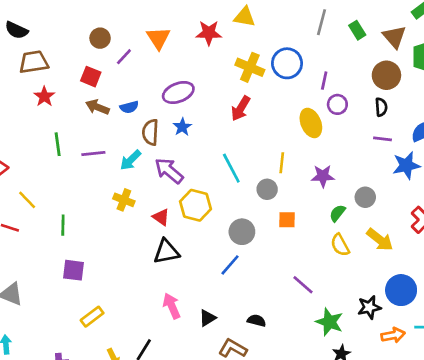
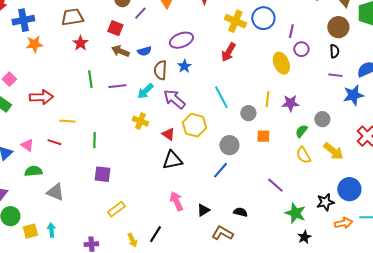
yellow line: (282, 163) -> (267, 99), moved
yellow line: (27, 200) -> (67, 121), turned -42

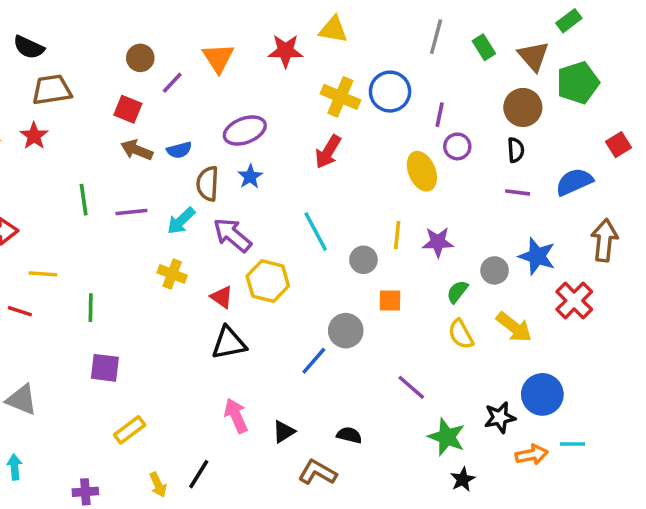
red star: (80, 43) -> (34, 136), moved
blue star: (353, 95) -> (537, 256), moved, turned 30
gray circle: (229, 145) -> (346, 331), moved

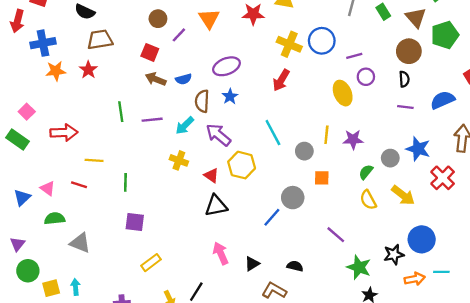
purple line: (440, 115) -> (354, 56), turned 63

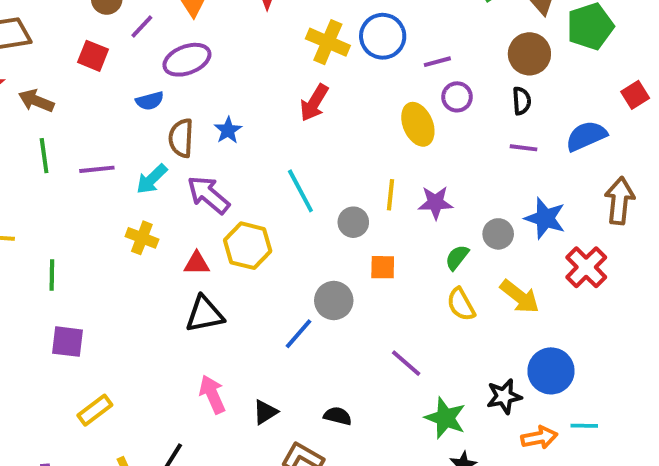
purple ellipse: (226, 66) -> (187, 60), moved
brown arrow: (156, 79) -> (36, 101), moved
red triangle: (211, 175) -> (197, 263), turned -35

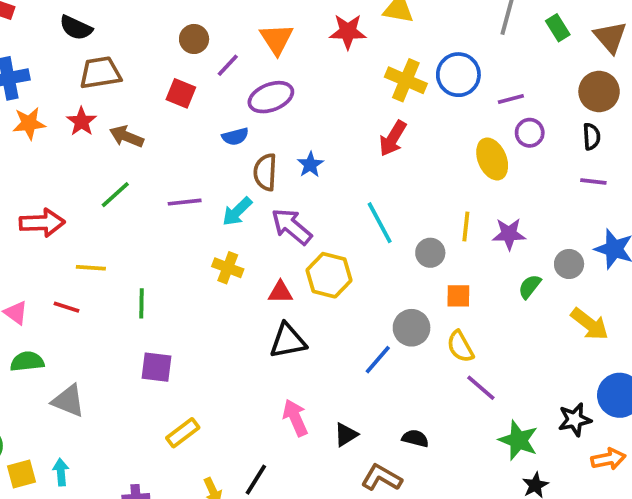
green line: (44, 156) -> (115, 195), moved, turned 56
yellow semicircle: (461, 304) -> (460, 346), moved

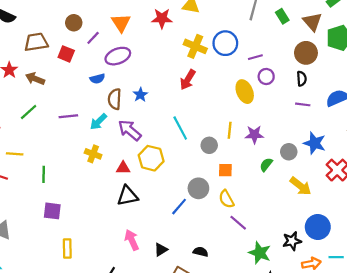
brown trapezoid: (100, 73) -> (36, 42), moved
yellow rectangle: (183, 433) -> (67, 249), turned -54

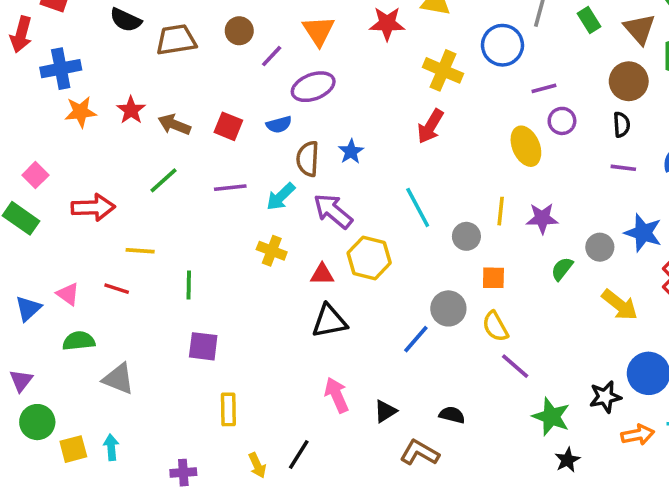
brown trapezoid: (36, 42) -> (176, 40), moved
blue circle: (225, 43) -> (502, 45), moved
red square: (66, 54) -> (228, 126), moved

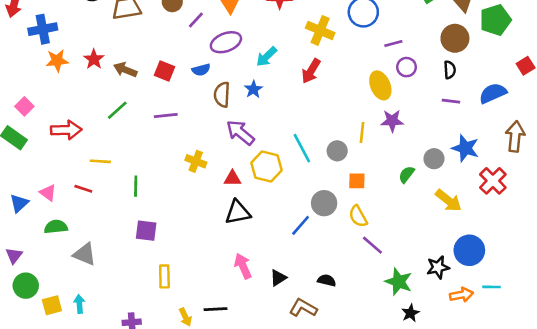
cyan arrow: (281, 197) -> (266, 57), moved
cyan line: (418, 207) -> (302, 148), moved
purple star: (542, 218) -> (392, 121), moved
black line: (299, 455) -> (215, 309), turned 55

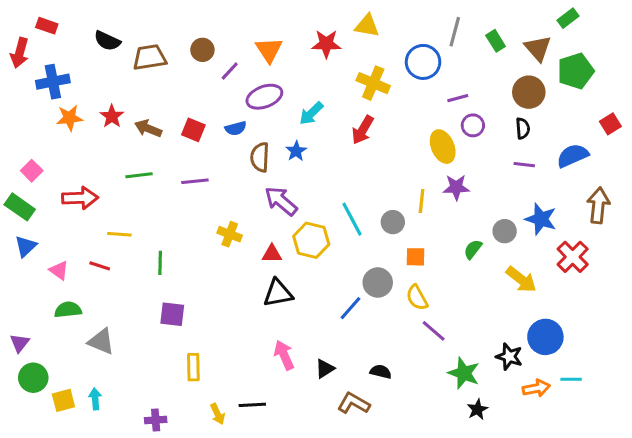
green line: (117, 110) -> (139, 175), turned 35
blue triangle: (19, 203) -> (26, 246), moved
black star: (438, 267) -> (509, 357), turned 30

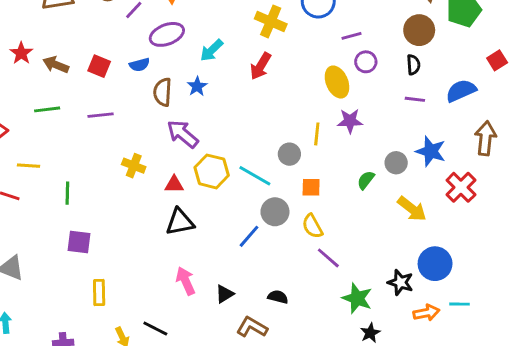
cyan line: (352, 219) -> (255, 176), moved, turned -32
black line: (252, 405) -> (155, 329), turned 30

